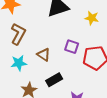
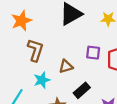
brown triangle: (44, 55) -> (66, 66), turned -40

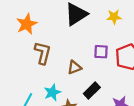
cyan star: (42, 80) -> (52, 92), moved

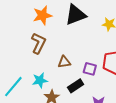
orange star: (27, 24) -> (42, 15), moved
purple square: (101, 52) -> (90, 69), moved

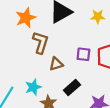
brown L-shape: (38, 43) -> (41, 43), moved
purple square: (90, 69) -> (83, 54), moved

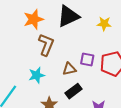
brown triangle: (56, 64) -> (69, 69), moved
cyan star: (33, 87) -> (37, 75), moved

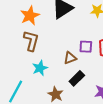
brown L-shape: (46, 45) -> (31, 41), moved

